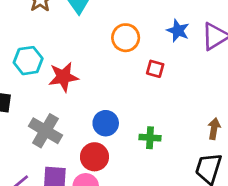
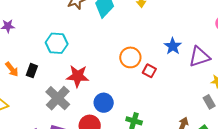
orange circle: (126, 38) -> (130, 57), moved
red star: (63, 77) -> (78, 76), moved

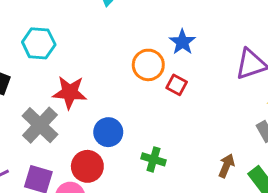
blue star: (173, 46) -> (182, 42), moved

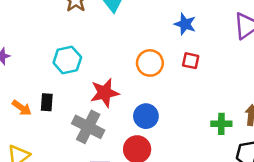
orange circle: (148, 65) -> (150, 63), moved
green cross: (153, 159) -> (221, 124), moved

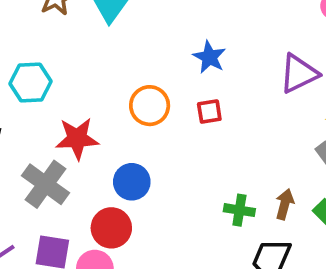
red square: (191, 61) -> (209, 112), turned -30

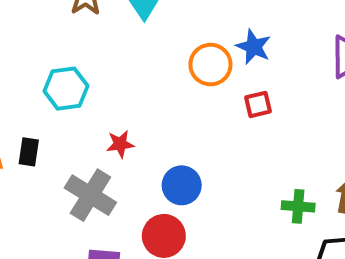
orange circle: (150, 106) -> (210, 65), moved
red star: (77, 139) -> (120, 144), size x0.6

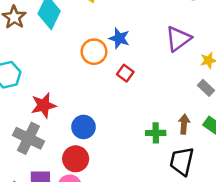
red square: (258, 104) -> (125, 73), turned -35
red star: (120, 144) -> (44, 105), size x1.5

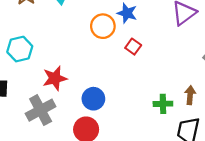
gray cross: (28, 138) -> (41, 110), turned 36

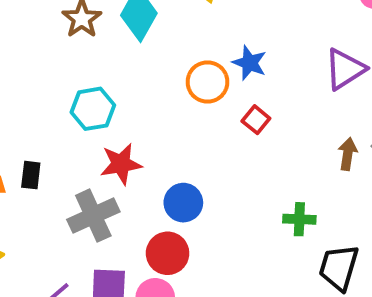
cyan hexagon: (20, 49) -> (93, 109), moved
brown arrow: (190, 95) -> (348, 154), moved

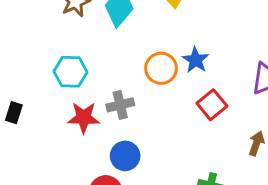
red square: (256, 120) -> (212, 105), moved, size x1.4
gray cross: (93, 216) -> (120, 105), moved, size x0.7

